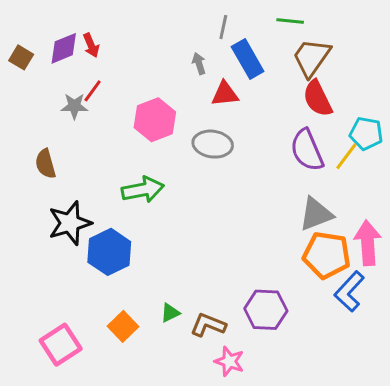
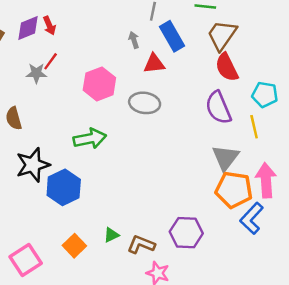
yellow line: (346, 156) -> (254, 127), moved, turned -50
gray triangle: (316, 214) -> (226, 158), turned -32

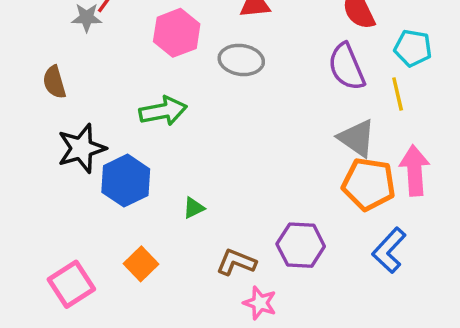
gray triangle: (226, 158) -> (357, 138), turned -32
blue L-shape: (252, 218) -> (389, 250), moved
green triangle: (111, 235) -> (194, 208), moved

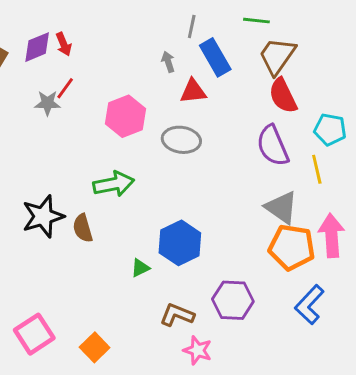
brown semicircle: (54, 82) -> (83, 228), moved
blue hexagon: (126, 181) -> (180, 243), moved
orange square: (141, 264) -> (95, 347), moved

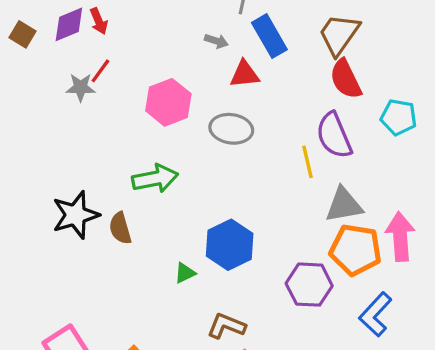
gray arrow: (168, 62) -> (216, 41), turned 126
yellow line: (317, 169) -> (307, 162), moved
gray triangle: (281, 208) -> (344, 205), turned -45
purple hexagon: (233, 300) -> (309, 285), moved

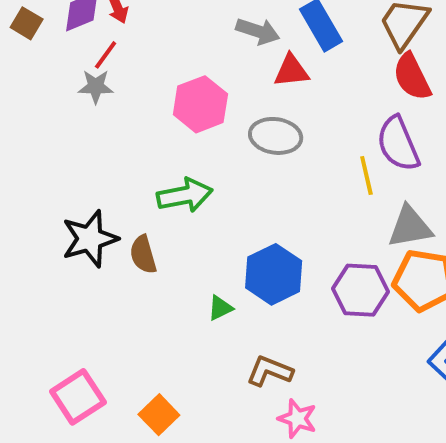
gray arrow: (216, 41) -> (258, 31), size x1.5
red line: (100, 71) -> (106, 55), moved
purple hexagon: (309, 285) -> (361, 290), moved

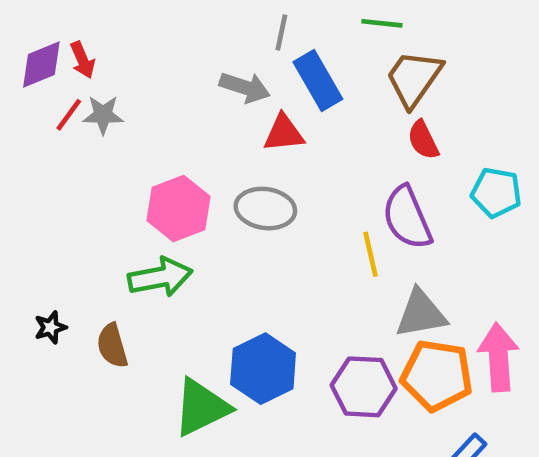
red semicircle: (412, 77) -> (423, 140), size x0.7
gray star: (96, 87) -> (103, 115), moved
pink hexagon: (200, 104) -> (178, 209), moved
black star: (90, 239) -> (50, 327), size x0.5
green triangle: (220, 308) -> (201, 407), size x2.0

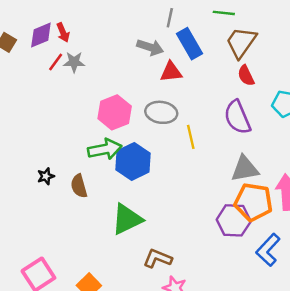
yellow line: (371, 254) -> (191, 137), moved
blue hexagon: (263, 369) -> (133, 161), moved
purple hexagon: (364, 387) -> (234, 220), moved

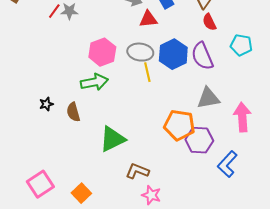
yellow line: (191, 137) -> (147, 72), moved
blue hexagon: (133, 161) -> (173, 54), moved
orange pentagon: (253, 202) -> (179, 125), moved

